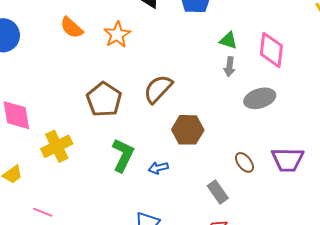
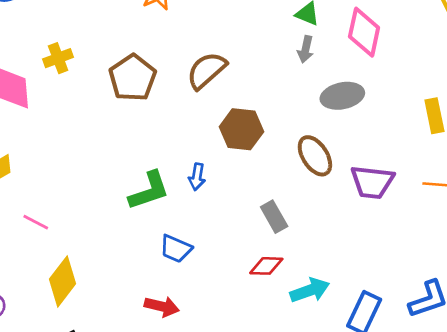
yellow cross: (57, 146) -> (58, 58), moved, size x0.7
green L-shape: (123, 155) -> (149, 191), moved, turned 40
brown ellipse: (244, 162) -> (315, 156), moved, size x1.4
blue arrow: (158, 168) -> (197, 177), turned -72

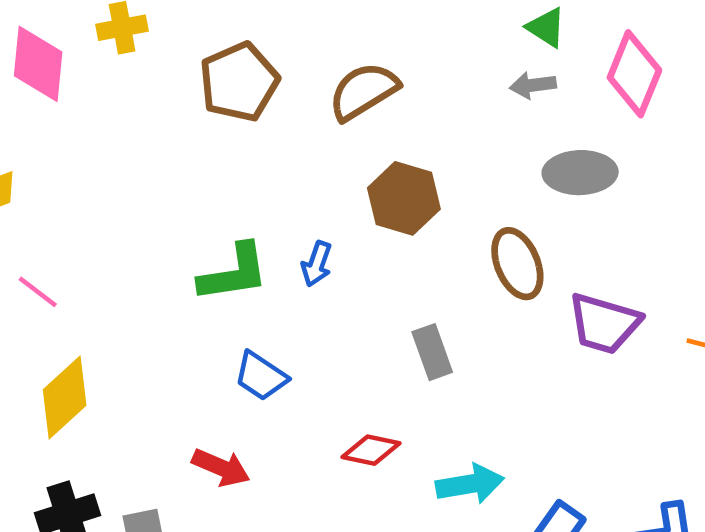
gray arrow: (306, 49) -> (533, 85), turned 60
red diamond: (266, 266) -> (371, 450), moved

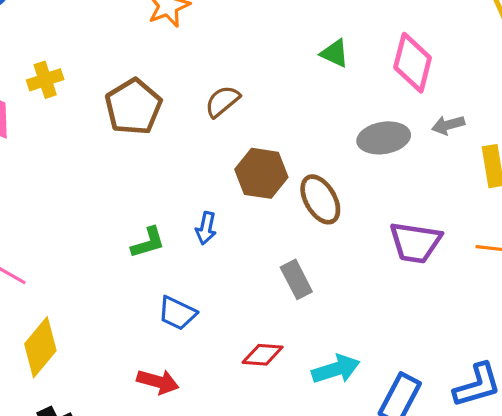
green triangle: (546, 27) -> (335, 53), moved
gray arrow: (533, 85) -> (448, 125), moved
brown semicircle: (363, 91) -> (222, 101), size x0.7
brown ellipse: (517, 264) -> (320, 199), moved
green L-shape: (234, 273) -> (148, 243), size x0.7

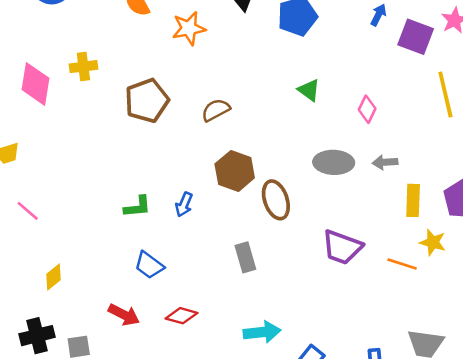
pink diamond: (413, 63) -> (367, 109), size x0.6
yellow diamond: (40, 347) -> (54, 277), moved, size x0.6
red diamond: (263, 355) -> (181, 316), moved

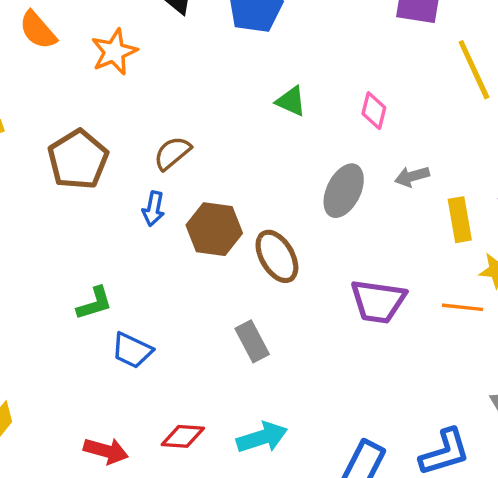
gray ellipse: (334, 162) -> (344, 191), turned -54
blue arrow: (184, 205) -> (153, 209), moved
blue trapezoid: (149, 265) -> (132, 350), moved
cyan arrow: (262, 332) -> (262, 437), moved

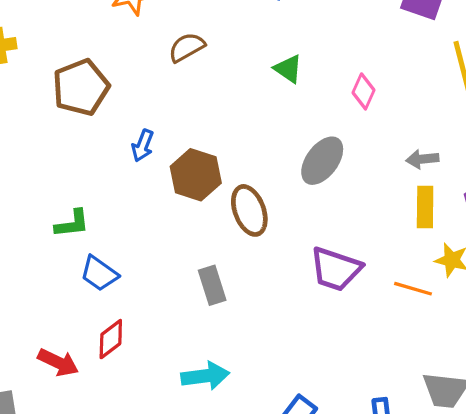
brown semicircle: (172, 153) -> (187, 47), moved
gray arrow: (412, 176) -> (422, 159), moved
red diamond: (183, 436) -> (111, 339), moved, turned -51

